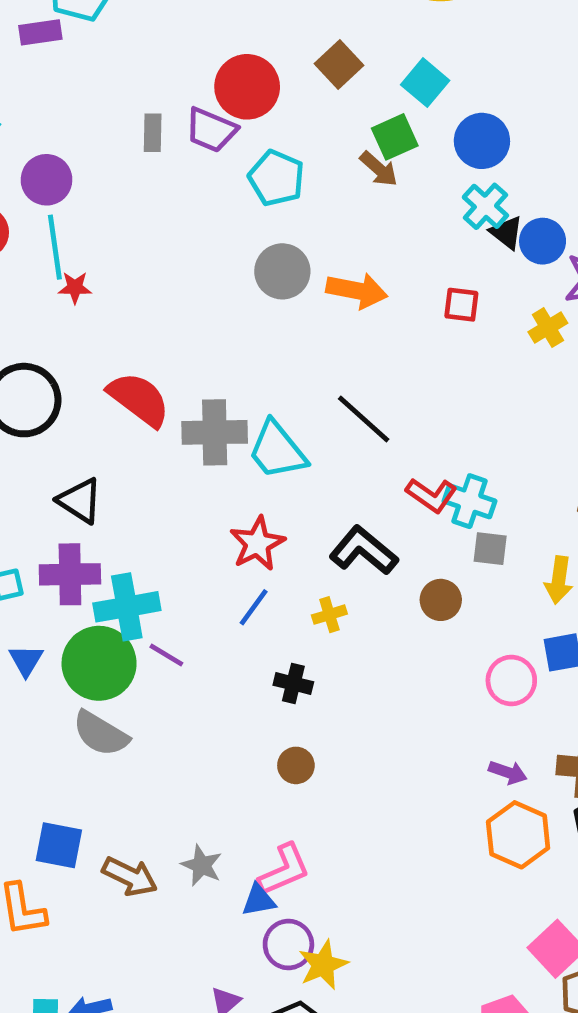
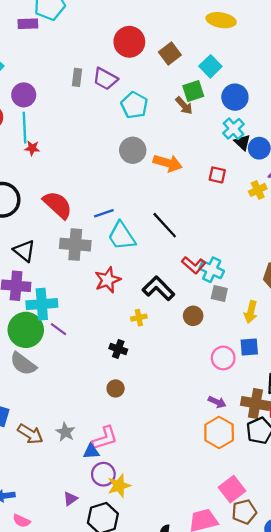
red circle: (247, 87) -> (129, 42), moved
gray cross: (215, 432) -> (75, 245), moved
blue line: (254, 607) -> (104, 213), moved, turned 30

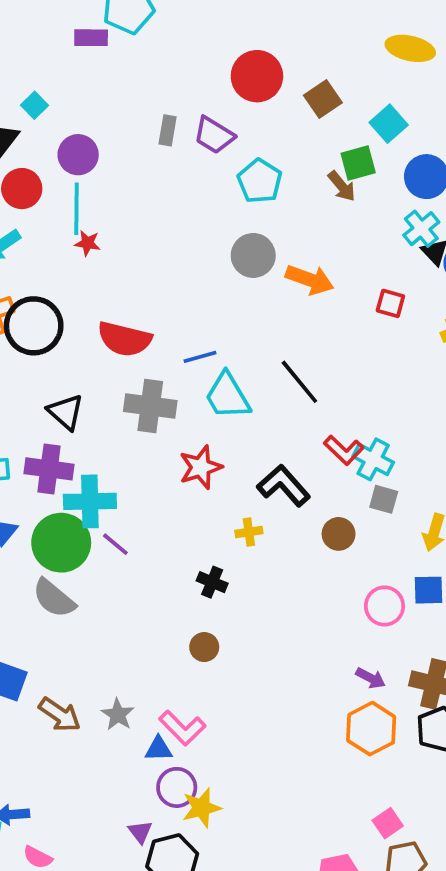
red semicircle: (58, 205) -> (124, 339), turned 148
pink L-shape: (105, 438) -> (182, 728), turned 60
pink square: (232, 489) -> (388, 823), size x0.7
purple triangle: (70, 499) -> (140, 832), moved, turned -35

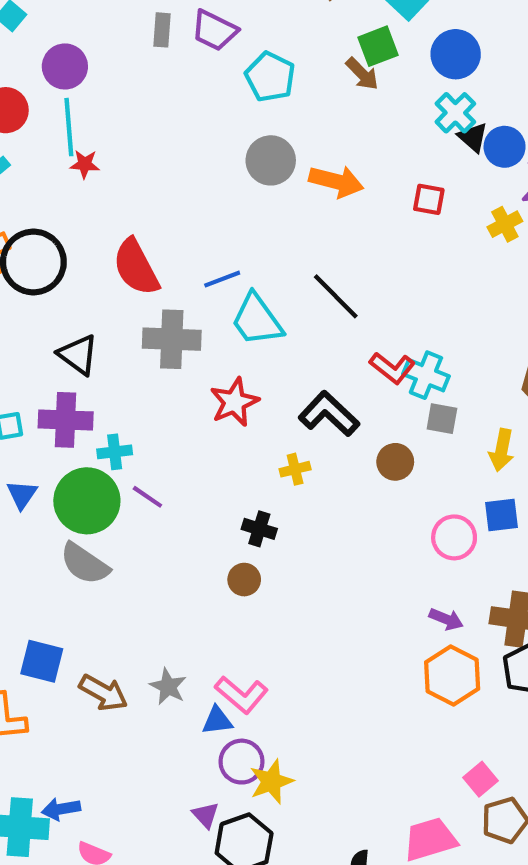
red semicircle: (124, 339) -> (136, 267), turned 54
cyan cross: (90, 501) -> (115, 452), size x0.6
brown circle: (204, 647) -> (244, 580), moved

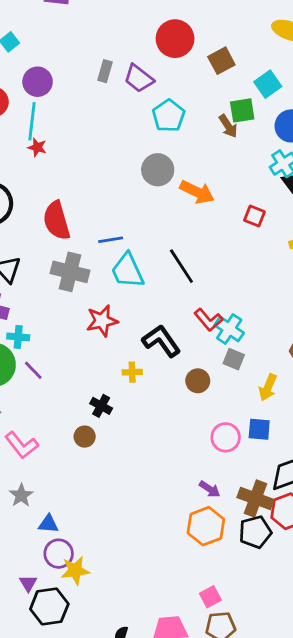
pink L-shape: (241, 695) -> (22, 445), moved

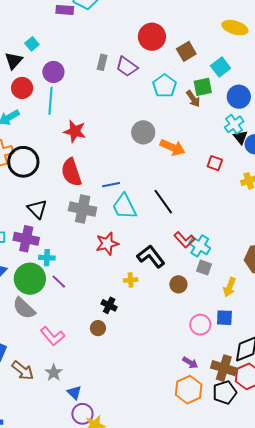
cyan pentagon: (169, 116) -> (165, 86), moved
red star: (37, 147) -> (75, 131), moved, size x1.6
blue triangle: (48, 524) -> (74, 393), turned 42

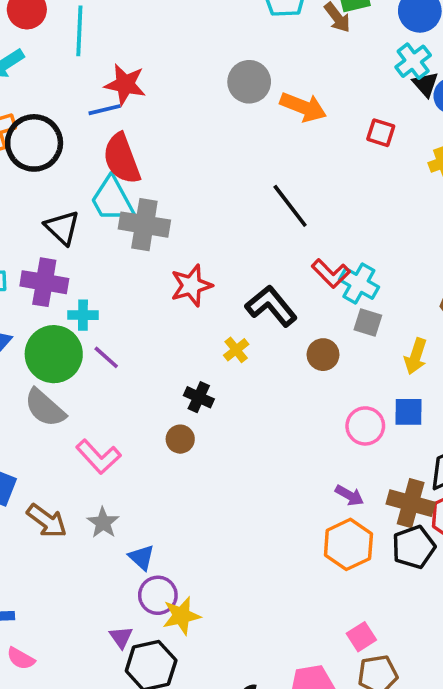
blue line: (111, 185) -> (105, 110), moved
cyan trapezoid: (124, 207) -> (112, 200), moved
yellow cross: (131, 280) -> (236, 350), turned -32

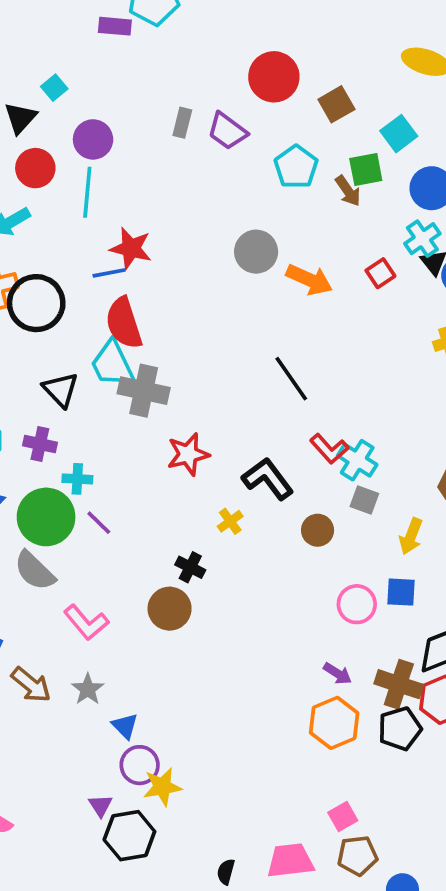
red square: (381, 133) -> (380, 273), moved, turned 36
purple cross: (44, 282) -> (40, 444), size x0.7
brown circle: (180, 439) -> (170, 609), size x1.5

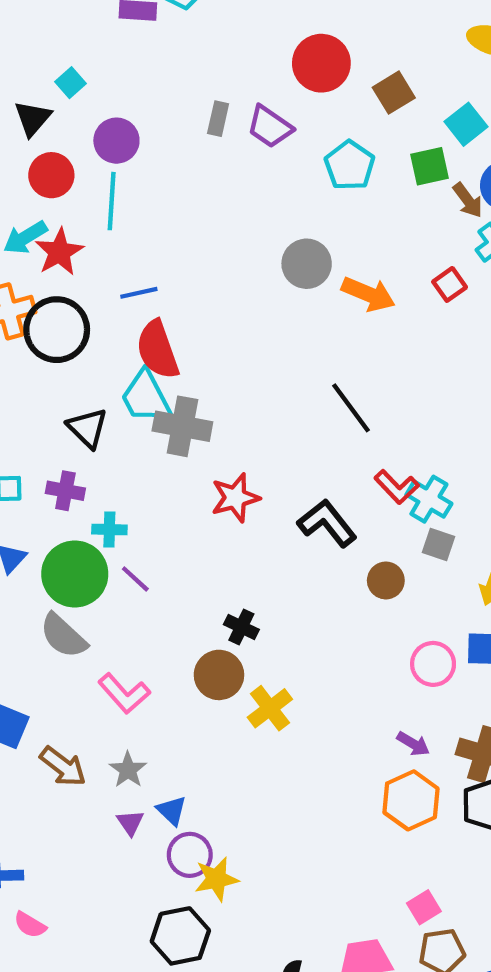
brown arrow: (348, 191) -> (468, 200), moved
red star: (131, 248) -> (59, 252), moved, turned 30
yellow cross: (230, 521) -> (270, 708), moved, size x1.5
purple triangle: (100, 806) -> (130, 823), moved

